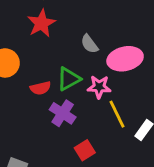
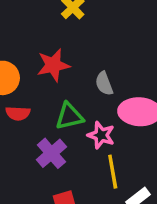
red star: (41, 23) -> (53, 65), moved
red semicircle: (40, 88) -> (18, 113), moved

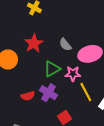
red semicircle: (18, 113) -> (28, 96), moved

